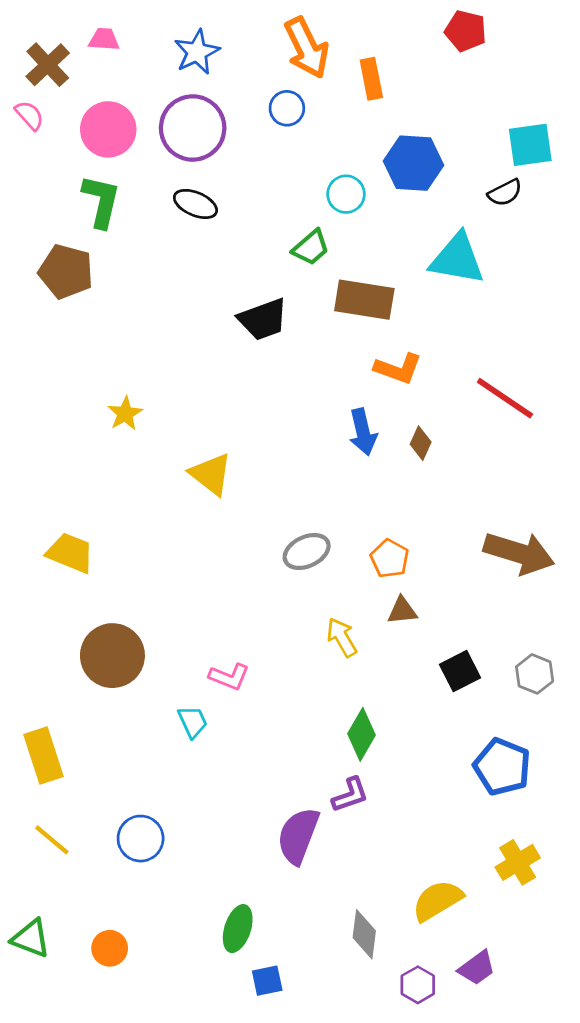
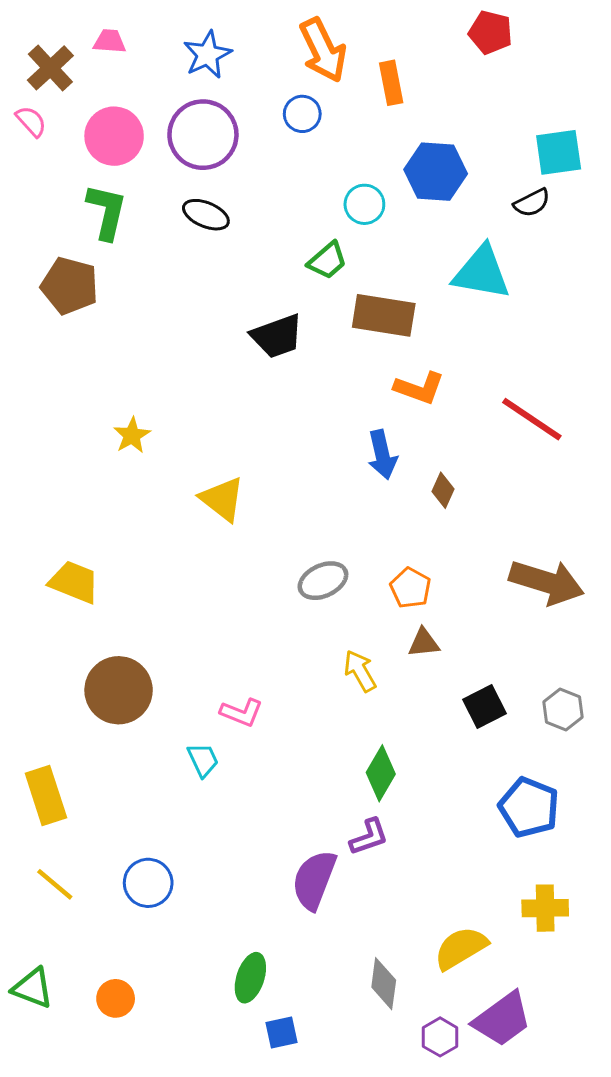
brown diamond: (421, 443) -> (443, 490), moved
yellow cross: (518, 862) -> (545, 908), turned 30
purple trapezoid: (477, 968) -> (502, 1019), size x1.5

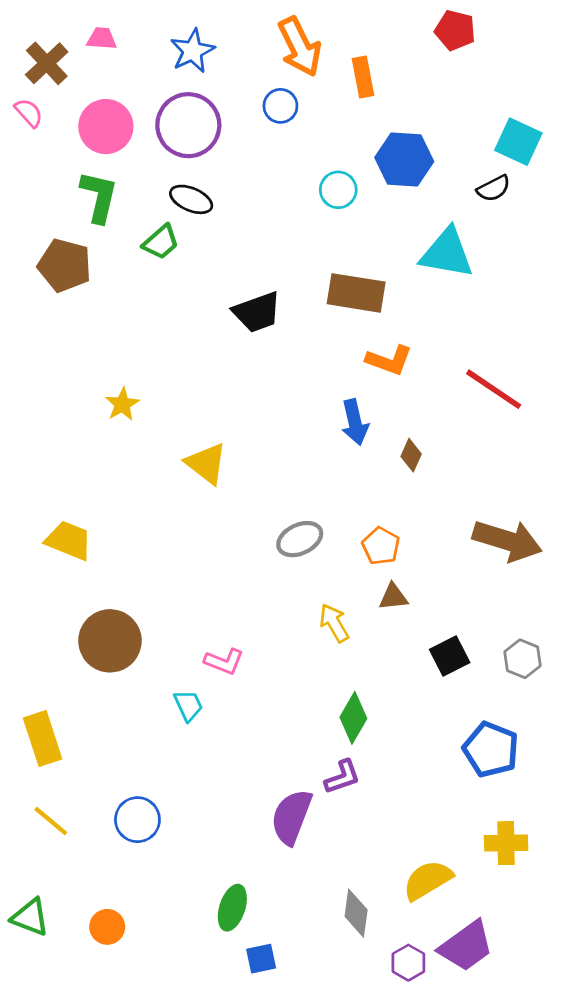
cyan square: (559, 152) -> (518, 142), turned 33
green trapezoid: (327, 261) -> (161, 242), moved

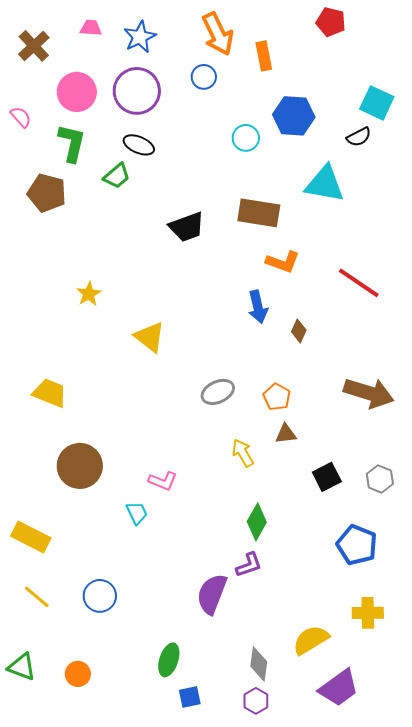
pink trapezoid: (102, 39) -> (91, 28), moved
pink semicircle: (29, 113) -> (21, 117), moved
yellow rectangle: (43, 738) -> (31, 537), turned -45
purple hexagon: (408, 963) -> (256, 701), moved

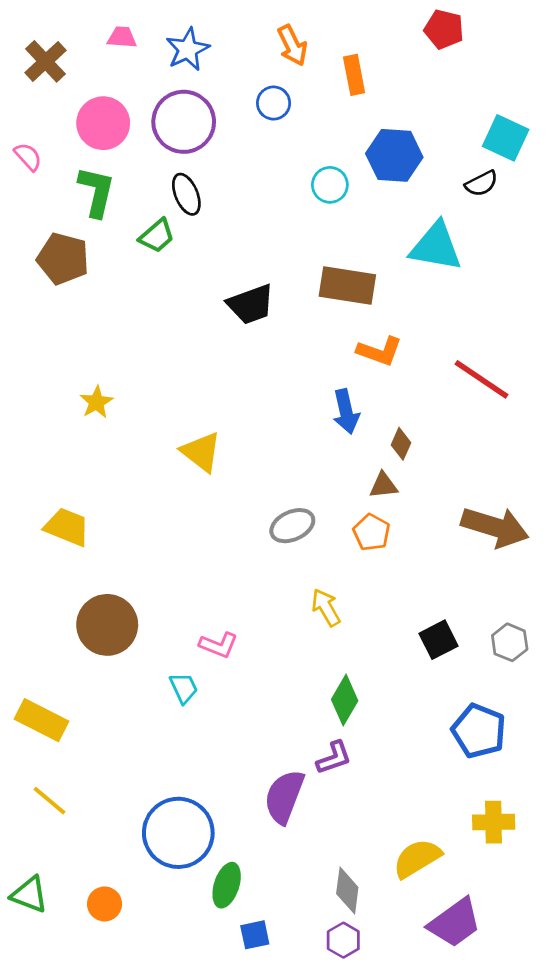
orange arrow: (218, 34) -> (292, 45), size x0.7
black ellipse: (139, 145) -> (186, 194), turned 44
yellow star: (89, 294) -> (96, 402), moved
brown triangle: (286, 434) -> (384, 485), moved
blue circle: (100, 596) -> (178, 833), moved, size x1.6

